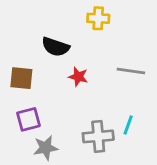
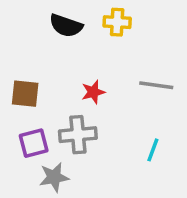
black semicircle: (56, 47) -> (66, 26), moved
red star: (78, 77) -> (93, 92), turned -30
gray cross: (98, 136) -> (78, 135), moved

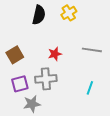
yellow cross: (117, 22) -> (69, 13), turned -35
black semicircle: (66, 26) -> (39, 15), turned -96
brown square: (25, 94) -> (15, 55), turned -36

